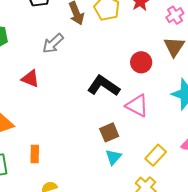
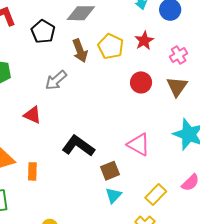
red circle: (141, 62) -> (141, 82), moved
black L-shape: (104, 86) -> (78, 146), moved
orange rectangle: (35, 154) -> (32, 171), moved

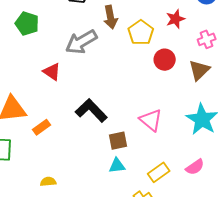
yellow pentagon: (111, 46) -> (141, 33), moved
gray arrow: (56, 80) -> (81, 42), size x1.4
orange rectangle: (32, 171) -> (42, 127), turned 42
cyan triangle: (113, 195) -> (117, 166), turned 30

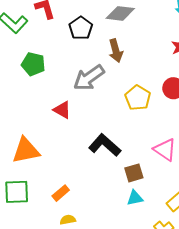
yellow pentagon: (141, 33) -> (138, 98), moved
orange rectangle: (42, 127) -> (61, 193), moved

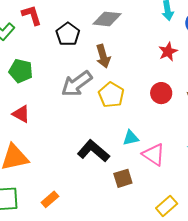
yellow pentagon: (138, 98) -> (111, 95), moved
red triangle: (62, 110) -> (21, 114), moved
cyan triangle: (135, 198) -> (131, 138), moved

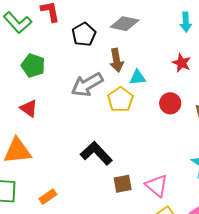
red star: (168, 52) -> (181, 63), turned -30
cyan triangle: (131, 138) -> (138, 77), moved
pink triangle: (154, 155) -> (157, 186), moved

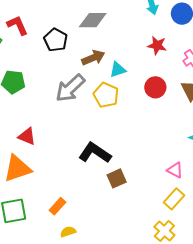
brown arrow: (117, 60) -> (93, 58), turned -90
red triangle: (29, 108) -> (27, 136), moved
brown square: (123, 184) -> (117, 178), moved
pink triangle: (157, 186) -> (175, 170), moved, size x0.7

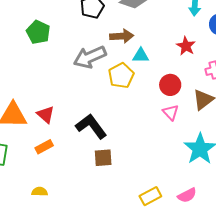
red triangle: (27, 136) -> (46, 115), moved
pink triangle: (175, 170) -> (171, 112), moved
orange rectangle: (57, 206) -> (44, 147), moved

